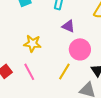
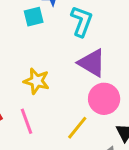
purple triangle: (68, 26) -> (92, 63), size x1.5

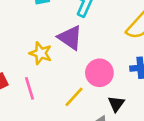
purple triangle: (92, 63) -> (70, 38), moved

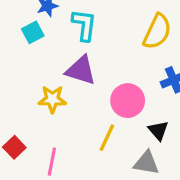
pink line: (29, 88) -> (52, 162), moved, turned 45

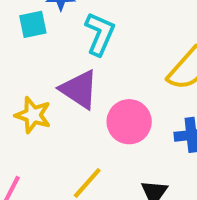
pink circle: (128, 101) -> (129, 122), moved

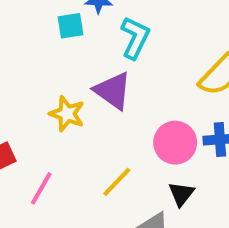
pink circle: (129, 122) -> (175, 143), moved

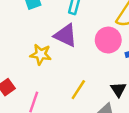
pink circle: (175, 143) -> (108, 40), moved

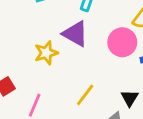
yellow star: (41, 54) -> (46, 53), turned -30

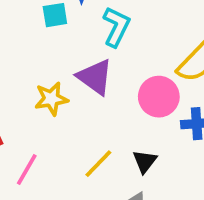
black triangle: (130, 98) -> (145, 161), moved

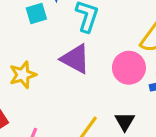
yellow star: (51, 99) -> (23, 75), moved

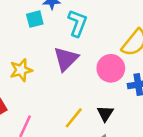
purple triangle: (75, 59) -> (66, 59), turned 44

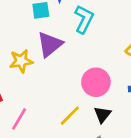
purple triangle: (66, 59) -> (50, 44), moved
pink circle: (111, 68) -> (96, 82), moved

